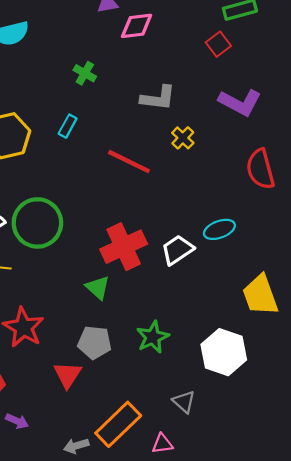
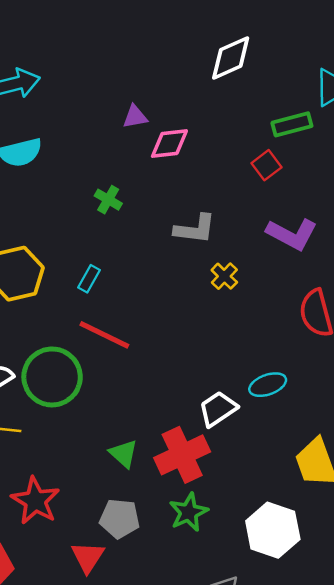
cyan rectangle: (68, 126) -> (89, 279), moved
red line: (129, 162) -> (104, 335), moved
red cross: (124, 247) -> (182, 455), moved

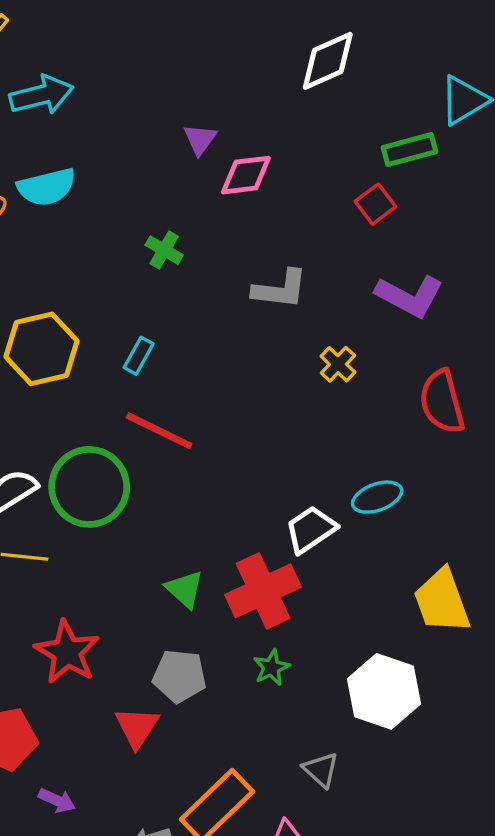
purple triangle: (135, 117) -> (200, 139), turned -44
yellow cross: (224, 276) -> (338, 364), moved
green star: (189, 512) -> (272, 667), size x0.7

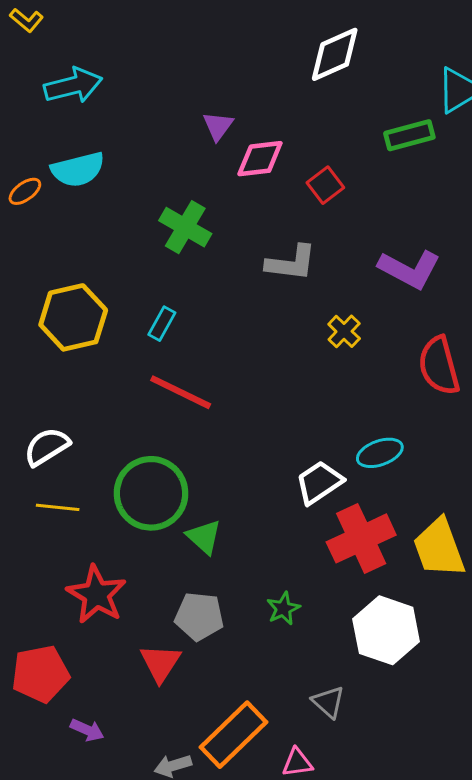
red square: (375, 204) -> (325, 185), moved
green cross: (164, 250) -> (185, 227), size x1.5
green circle: (89, 487) -> (151, 493), moved
red cross: (263, 591) -> (361, 538), moved

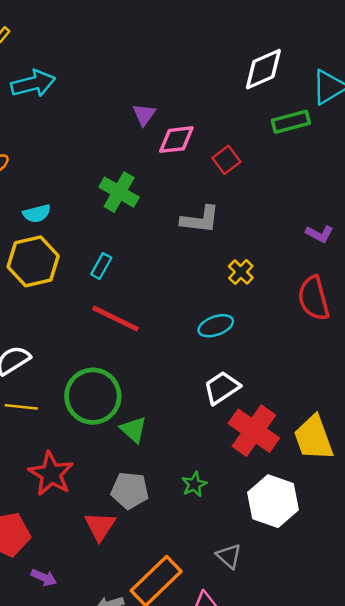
white diamond: (335, 54) -> (263, 69), moved
cyan semicircle: (78, 170) -> (37, 214), moved, size x0.7
purple L-shape: (409, 269) -> (320, 234), moved, size x0.6
cyan ellipse: (380, 453) -> (216, 326), moved
red cross: (361, 538) -> (254, 431), turned -30

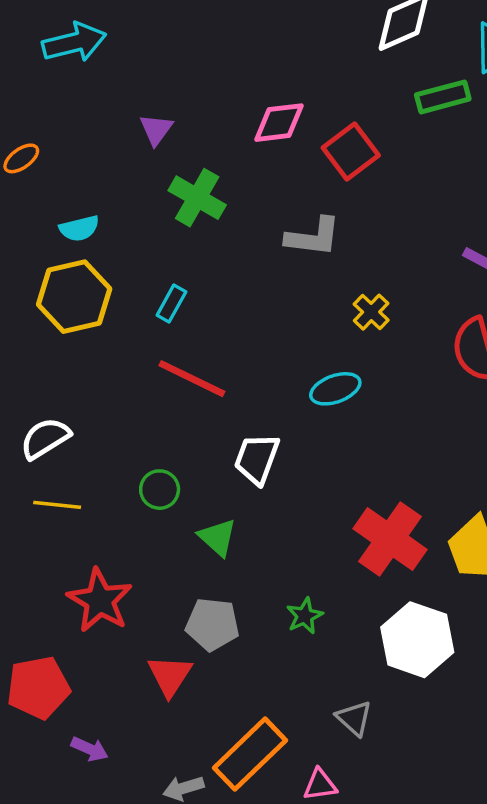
purple triangle: (144, 115) -> (156, 129), moved
red square: (226, 160) -> (351, 152), size x1.4
white trapezoid: (222, 388) -> (257, 459), moved, turned -36
green circle: (93, 396) -> (160, 490), size x0.5

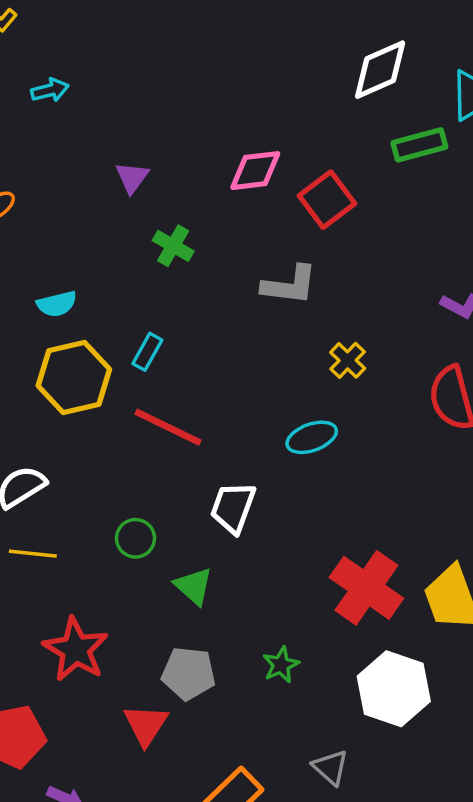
cyan arrow: (74, 42) -> (50, 90), size x0.6
green cross: (197, 198) -> (173, 246), size x0.7
cyan semicircle: (79, 228) -> (57, 304), moved
yellow hexagon: (74, 297) -> (74, 377), moved

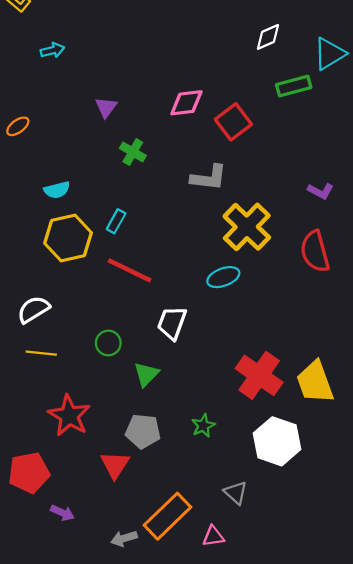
white diamond: (380, 70) -> (268, 37), size x0.7
yellow cross: (348, 360) -> (247, 227), size x2.0
green triangle: (194, 586) -> (146, 374), turned 32

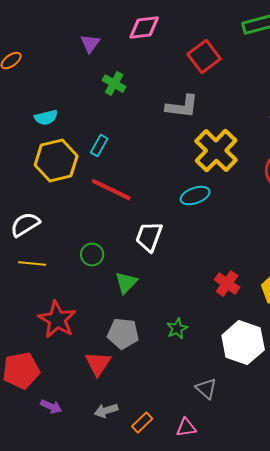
pink diamond: (186, 103) -> (144, 28), moved
red cross: (259, 375) -> (227, 284), size x0.6
orange rectangle: (167, 516) -> (142, 423), moved, size x0.5
gray arrow: (124, 538) -> (106, 411), moved

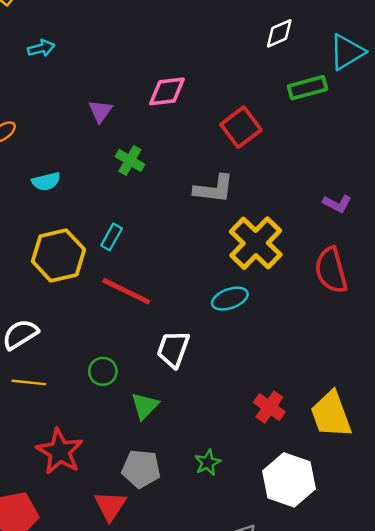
cyan semicircle: (46, 118) -> (46, 181), moved

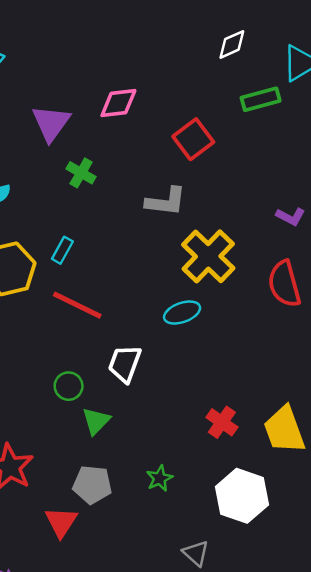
purple triangle: (100, 111) -> (51, 123), size x1.6
green circle: (103, 371) -> (69, 386), moved

